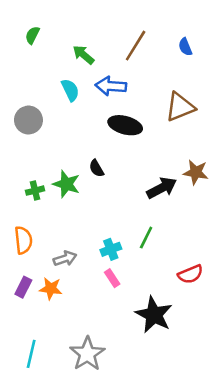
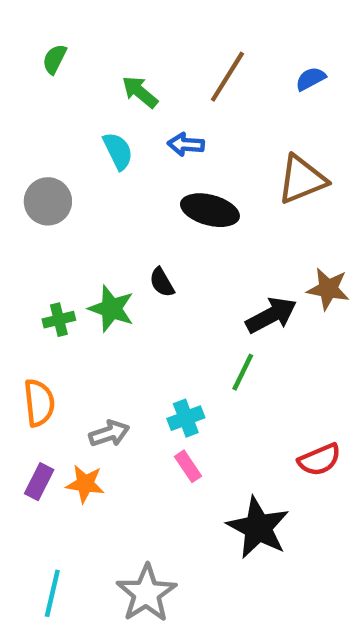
blue semicircle: (185, 47) -> (311, 79), turned 84
blue arrow: (111, 86) -> (186, 144), size x0.7
green line: (146, 238) -> (243, 372), moved

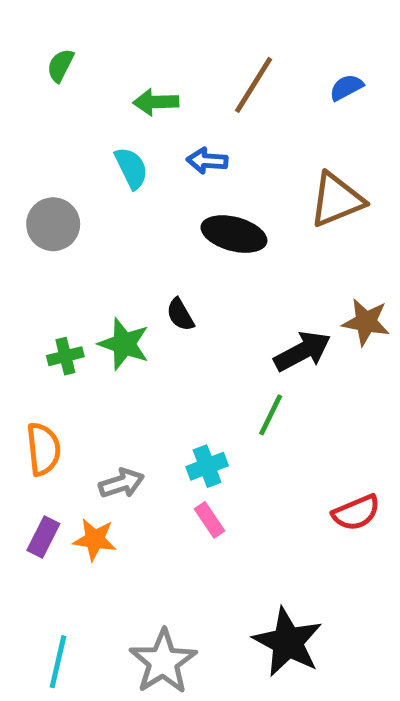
green arrow: (140, 92) -> (156, 102), turned -42
black star: (258, 528) -> (288, 642), moved

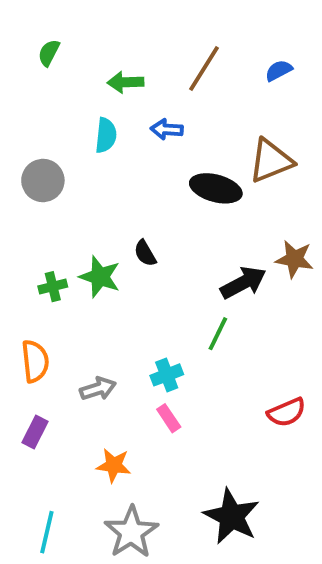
cyan semicircle: (131, 168) -> (106, 135), turned 32
black ellipse: (234, 234) -> (216, 188), moved
orange star: (95, 539) -> (114, 465), moved

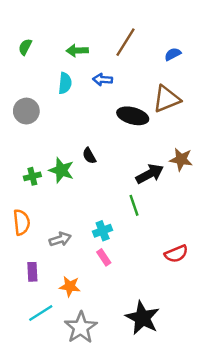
green semicircle: (49, 53) -> (25, 47), moved
blue semicircle: (279, 70) -> (173, 54), moved
green line: (218, 334) -> (134, 205), turned -45
purple rectangle: (35, 432) -> (32, 272), moved, turned -30
cyan line: (47, 532) -> (41, 313), moved, turned 45

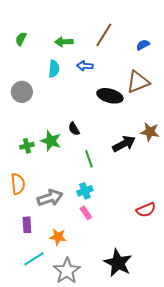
green line: (134, 205) -> (89, 159), moved
gray arrow: (60, 239) -> (50, 198), size x1.4

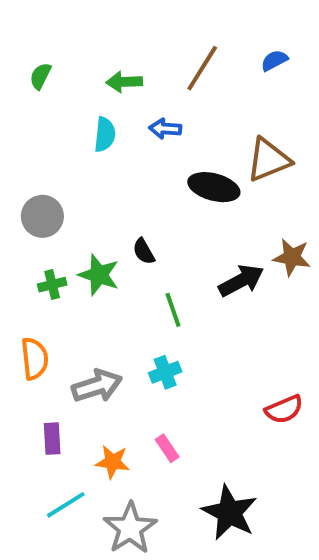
blue semicircle: (143, 45) -> (274, 60), moved
gray circle: (22, 92) -> (42, 216), moved
pink rectangle: (86, 213) -> (167, 448), moved

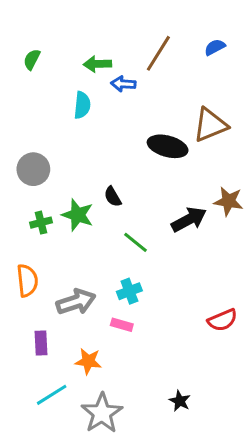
blue arrow: (165, 129) -> (123, 84), moved
green line: (173, 310) -> (136, 242), turned -32
pink rectangle: (167, 448) -> (122, 325), moved, turned -40
black star: (229, 513) -> (180, 401), size x0.5

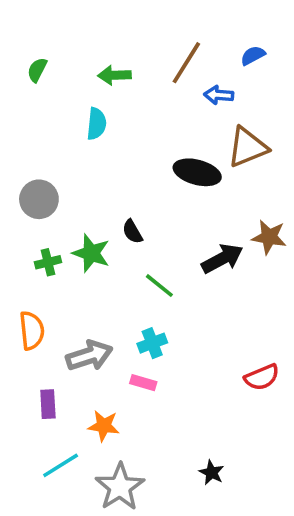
blue arrow: (123, 84) -> (219, 95), moved

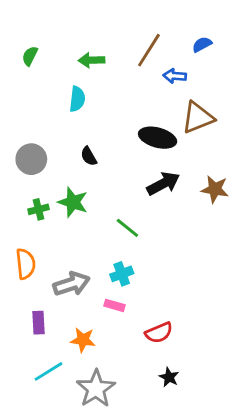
black semicircle: (132, 232) -> (89, 156), moved
black arrow: (222, 259) -> (163, 184), moved
red semicircle: (262, 377) -> (159, 333), moved

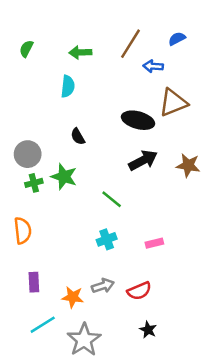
gray circle: (31, 159) -> (28, 154), moved
gray arrow: (71, 284) -> (103, 286), moved, size x0.7
pink rectangle: (114, 305) -> (154, 243), moved, turned -30

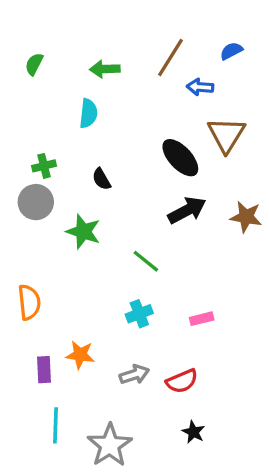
brown triangle: (173, 103) -> (226, 135), turned -36
black ellipse: (138, 120) -> (180, 158), turned 32
green cross: (34, 183) -> (44, 166), moved
orange star: (73, 297) -> (80, 355), moved
cyan line: (43, 325) -> (55, 425), turned -56

